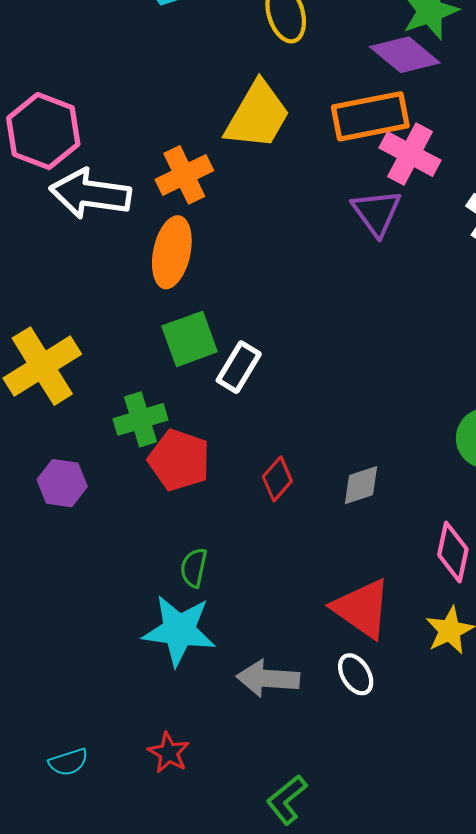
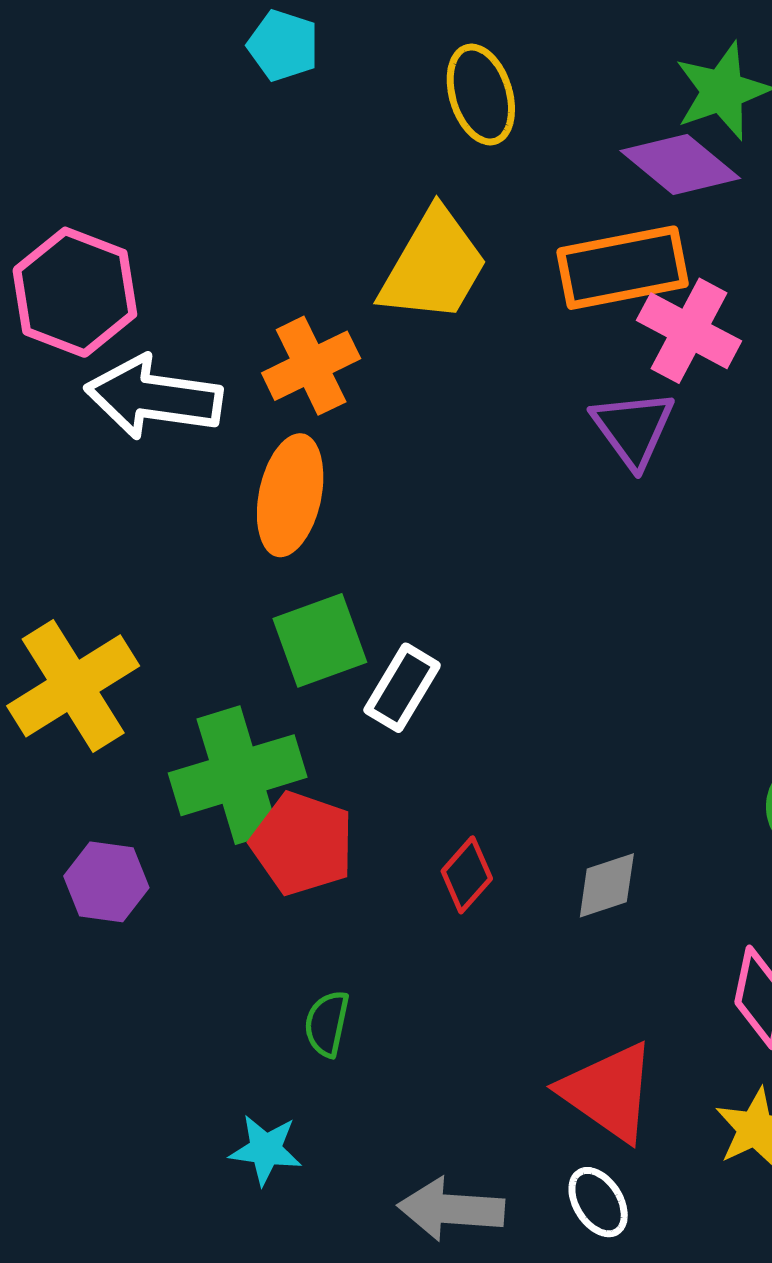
green cross: (140, 419) -> (238, 775), size x1.5
cyan star: (179, 630) -> (266, 1150), moved, size x0.6

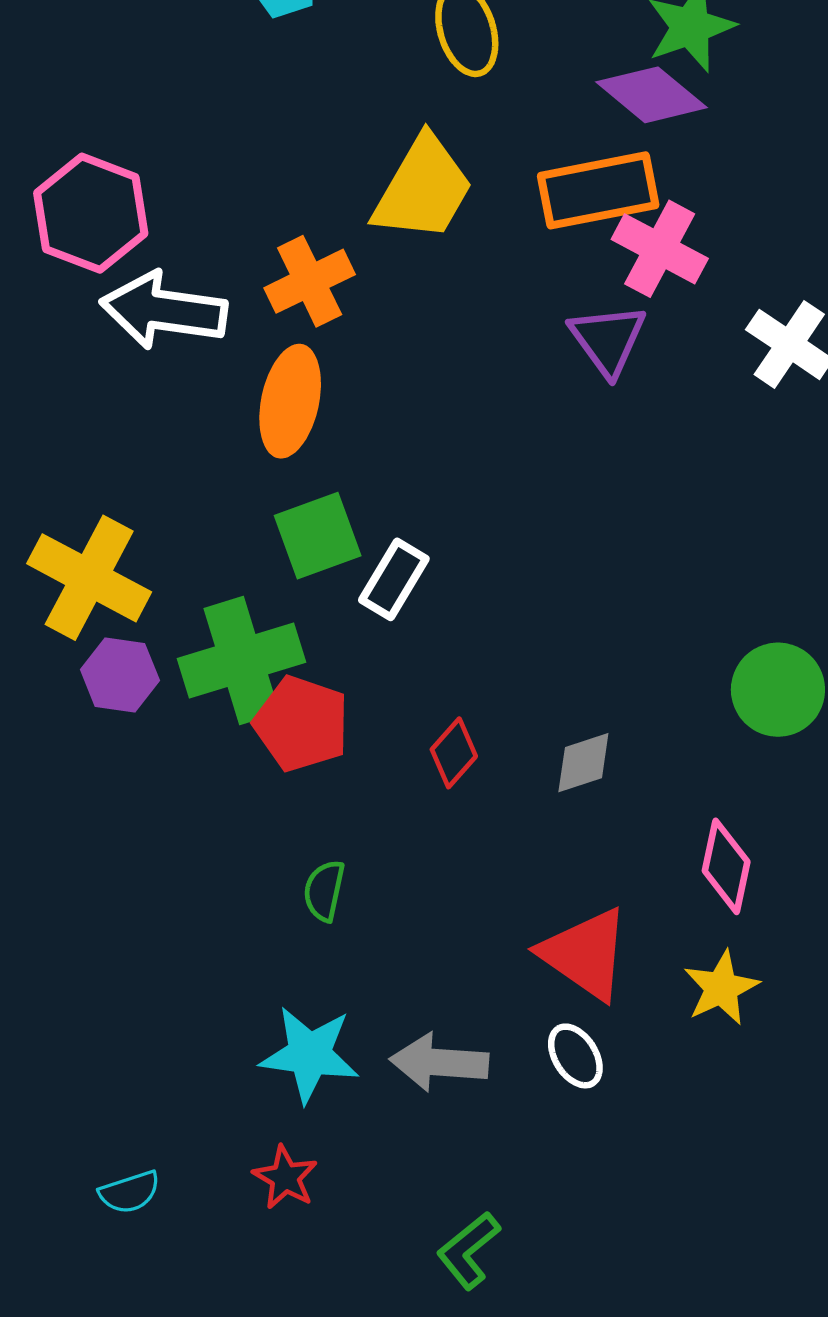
yellow cross: (73, 686) -> (89, 578), turned -30
purple hexagon: (106, 882) -> (120, 675), moved
cyan star: (266, 1150) -> (310, 1054), moved, size x1.5

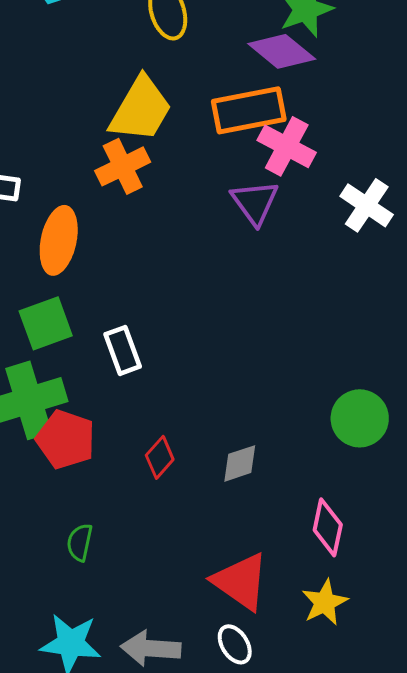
orange cross: (310, 281) -> (123, 166), moved
green square: (318, 536) -> (46, 323), moved
white rectangle: (394, 579) -> (123, 350), turned -51

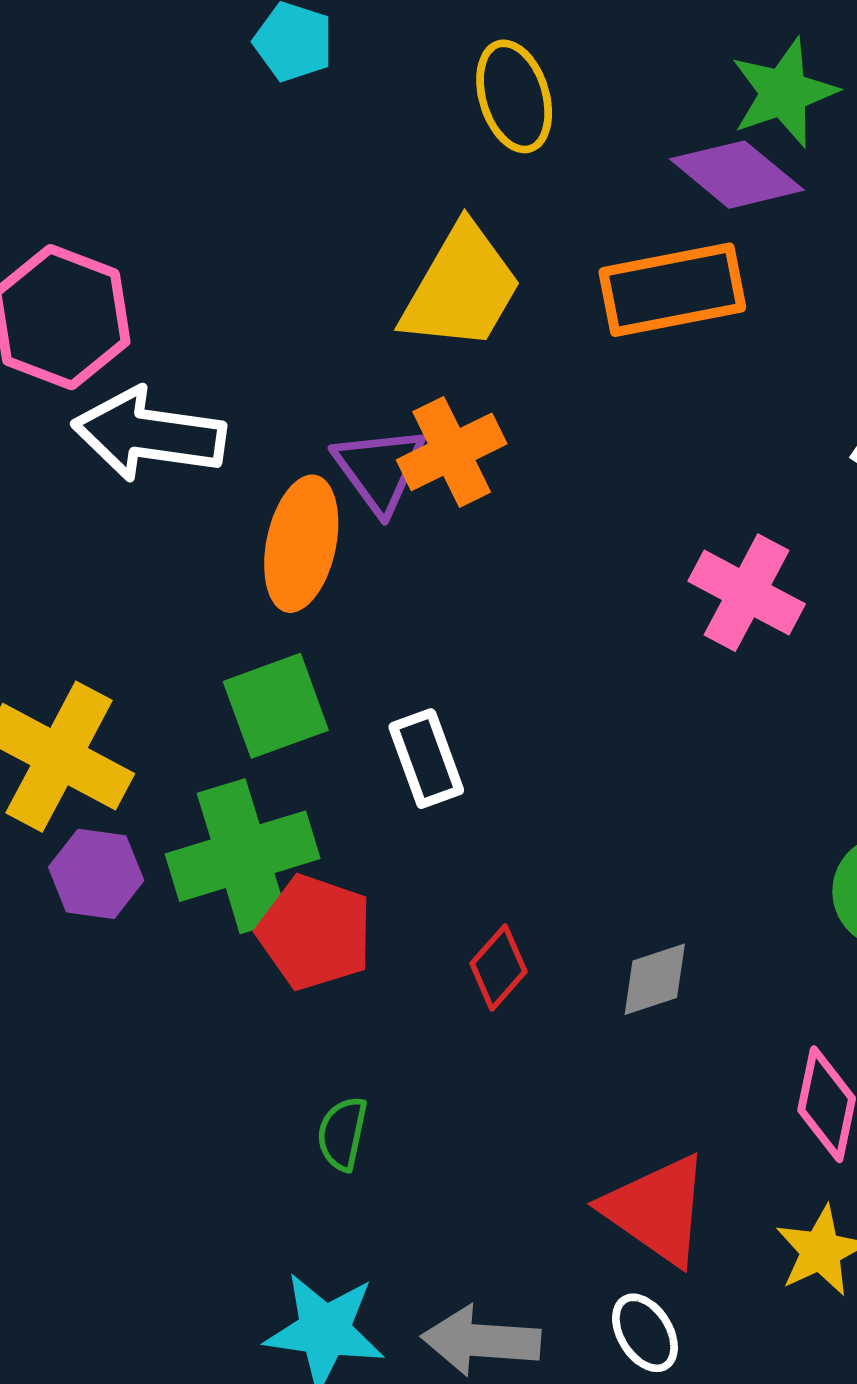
pink cross: (287, 146) -> (747, 593), moved
orange cross: (123, 166) -> (452, 452), moved
purple triangle: (255, 202) -> (379, 469), moved

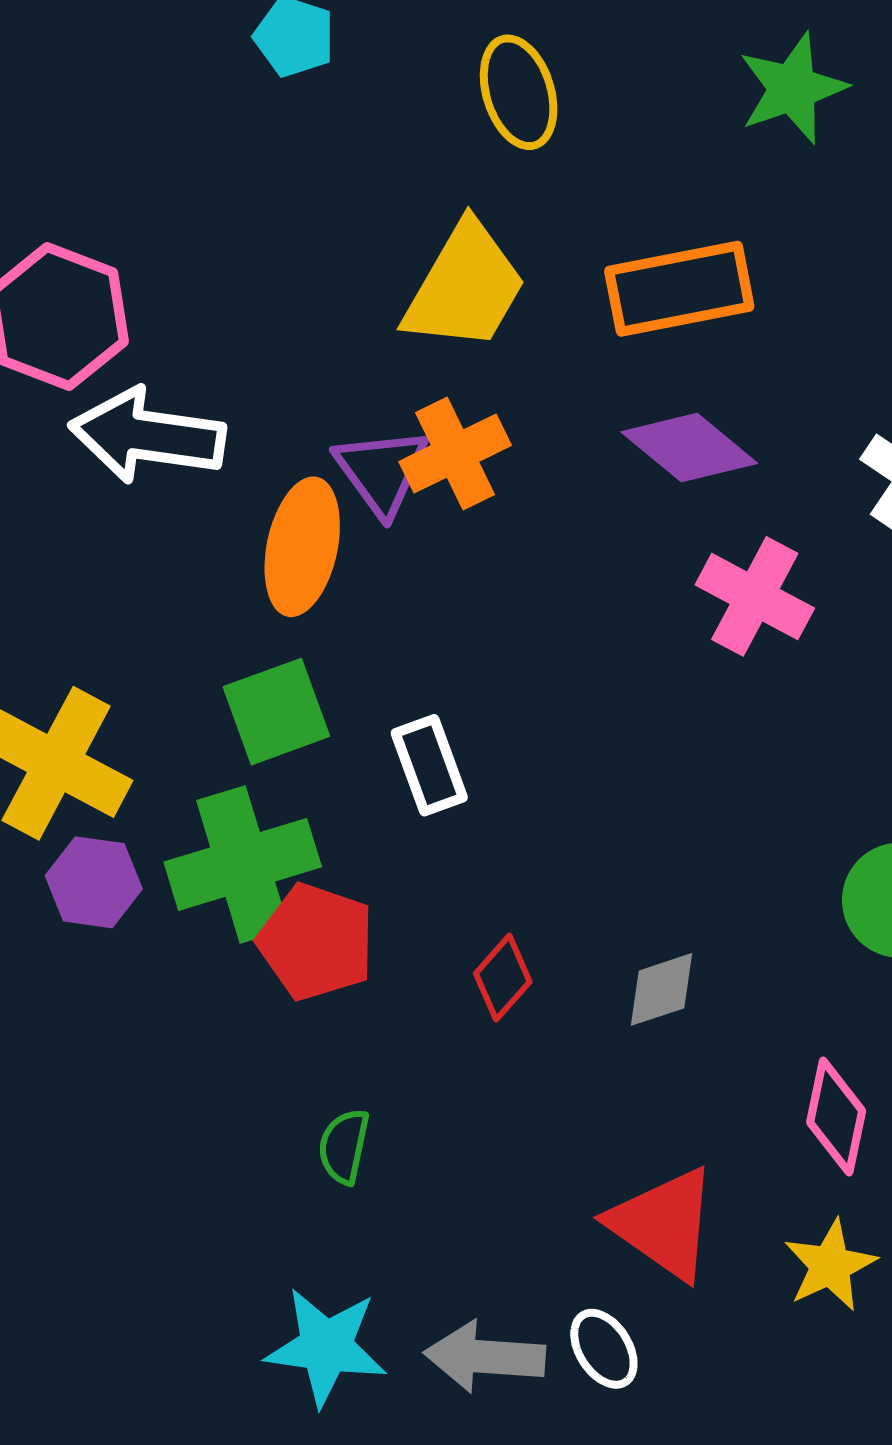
purple diamond: (737, 175) -> (689, 448), moved
white ellipse: (645, 1333) -> (604, 1349), moved

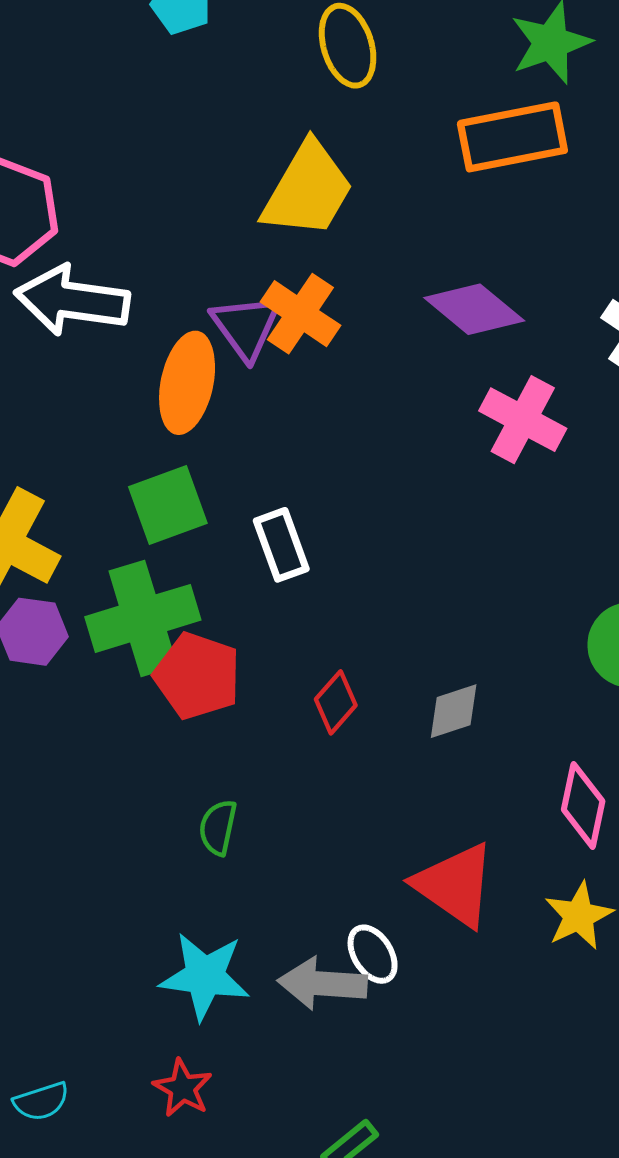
orange rectangle: (679, 289) -> (512, 137), moved
orange cross: (455, 454) -> (300, 314), turned -30
white ellipse: (604, 1349) -> (373, 954), moved

